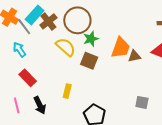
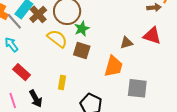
orange trapezoid: (121, 48) -> (113, 66), moved
gray square: (142, 102) -> (137, 88), size x1.5

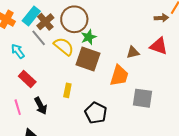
gray line: (14, 21) -> (39, 38), moved
brown square: (82, 51) -> (88, 59), size x1.4

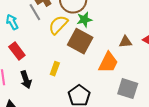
yellow semicircle: (64, 46) -> (58, 25), turned -95

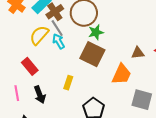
gray line: (35, 12) -> (57, 28), moved
cyan arrow: (12, 22) -> (59, 41), moved
yellow semicircle: (58, 25) -> (39, 35), moved

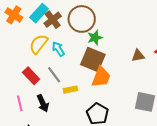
gray line: (57, 28) -> (54, 75), moved
orange trapezoid: (121, 74) -> (101, 77), moved
yellow rectangle: (68, 83) -> (70, 90), turned 64

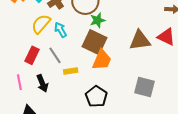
brown triangle: (138, 56) -> (140, 40), size x1.6
red rectangle: (31, 76) -> (32, 55), turned 66

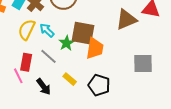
green star: (98, 20) -> (66, 43), moved
yellow rectangle: (71, 71) -> (70, 79), moved, turned 64
pink line: (19, 82) -> (18, 76), moved

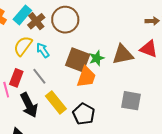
green star: (66, 43) -> (97, 58), moved
yellow rectangle: (70, 79) -> (56, 102), size x1.6
black arrow: (44, 87) -> (29, 105), size x1.4

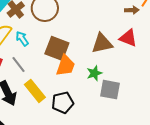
green star: (97, 58) -> (94, 73), moved
black pentagon: (84, 114) -> (63, 103), turned 30

